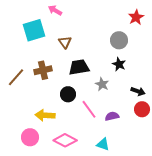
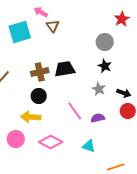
brown triangle: (65, 42) -> (53, 26), moved
brown cross: (43, 70) -> (40, 72), moved
gray star: (102, 84) -> (99, 89), moved
black circle: (68, 94) -> (39, 96), moved

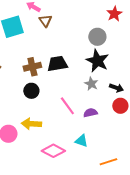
black star: (105, 66) -> (97, 61), size x1.6
yellow arrow: (31, 117) -> (31, 124), moved
pink diamond: (51, 142) -> (53, 151), moved

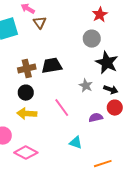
red star: (114, 14) -> (100, 15), moved
black star: (97, 61) -> (107, 63), moved
purple semicircle: (90, 113) -> (96, 118), moved
yellow arrow: (31, 124) -> (27, 114), moved
pink diamond: (53, 151) -> (26, 153), moved

